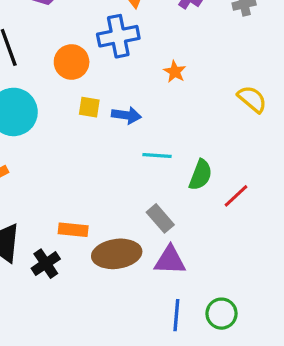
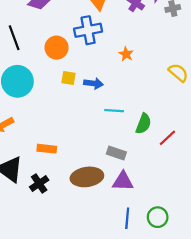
gray rectangle: (160, 218) -> (116, 153), turned -30
orange rectangle: (73, 230) -> (47, 149), moved

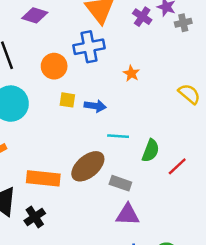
orange rectangle: (47, 149) -> (43, 178), size x1.5
brown ellipse: (87, 177) -> (88, 166), moved, turned -32

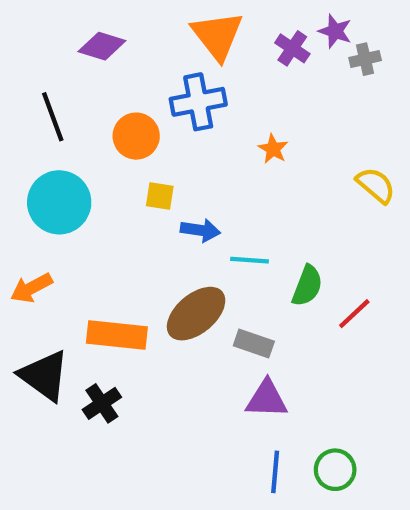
blue arrow: (95, 106) -> (200, 230), moved

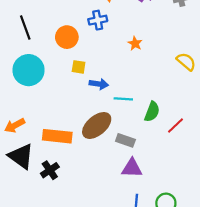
blue cross: (198, 102) -> (98, 20), size x0.7
orange arrow: (31, 288) -> (15, 125), moved

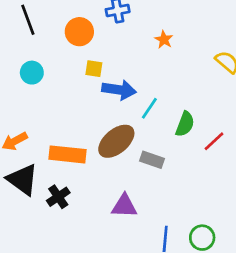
cyan circle: (29, 70) -> (32, 73), size x0.6
blue arrow: (99, 84) -> (119, 90), size x1.4
cyan line: (123, 99) -> (149, 108), turned -60
purple triangle: (132, 168) -> (124, 206), moved

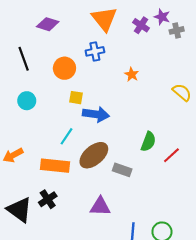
cyan line: (149, 108) -> (67, 136), moved
black triangle: (23, 180) -> (19, 210), moved

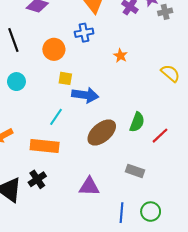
brown ellipse: (94, 155) -> (102, 133), moved
gray rectangle: (122, 170) -> (135, 171), moved

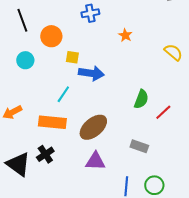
orange circle: (54, 49) -> (51, 36), moved
brown ellipse: (102, 133) -> (93, 127), moved

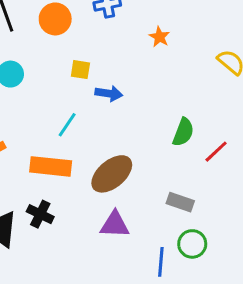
orange circle: (51, 36) -> (55, 19), moved
blue arrow: (91, 73) -> (109, 93), size x0.7
black cross: (45, 154) -> (40, 214), turned -30
green circle: (154, 185) -> (192, 244), moved

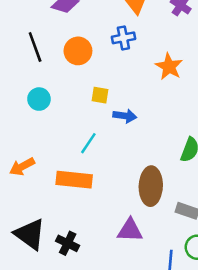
orange star: (159, 37) -> (169, 67), size x1.5
brown ellipse: (112, 174) -> (151, 186), moved, turned -48
black cross: (40, 214) -> (68, 243), moved

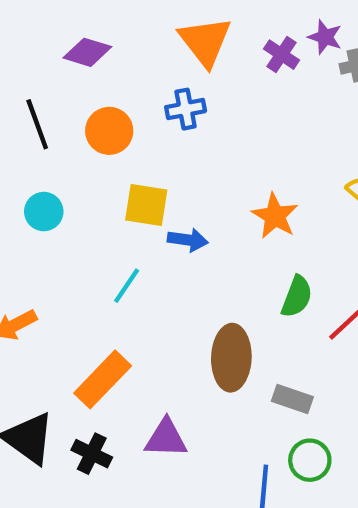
orange star: (169, 67) -> (275, 216), moved
yellow square: (100, 95) -> (146, 205), size x1.5
orange rectangle: (74, 180) -> (103, 379), moved, turned -52
purple triangle: (130, 230) -> (166, 438), moved

